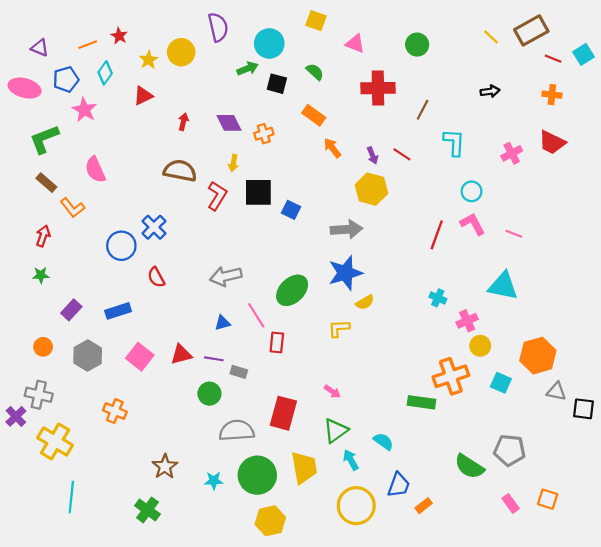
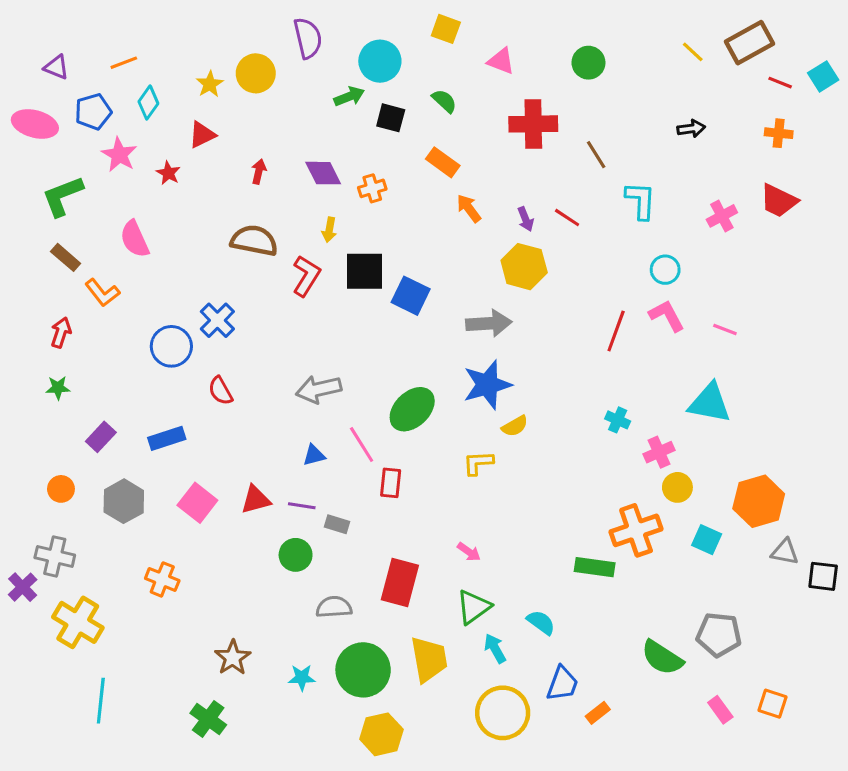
red star: (119, 36) -> (168, 173), moved
brown line: (423, 110) -> (596, 155), turned -60
blue square: (291, 210) -> (411, 296), size x1.4
gray semicircle: (237, 431) -> (334, 607), size x0.7

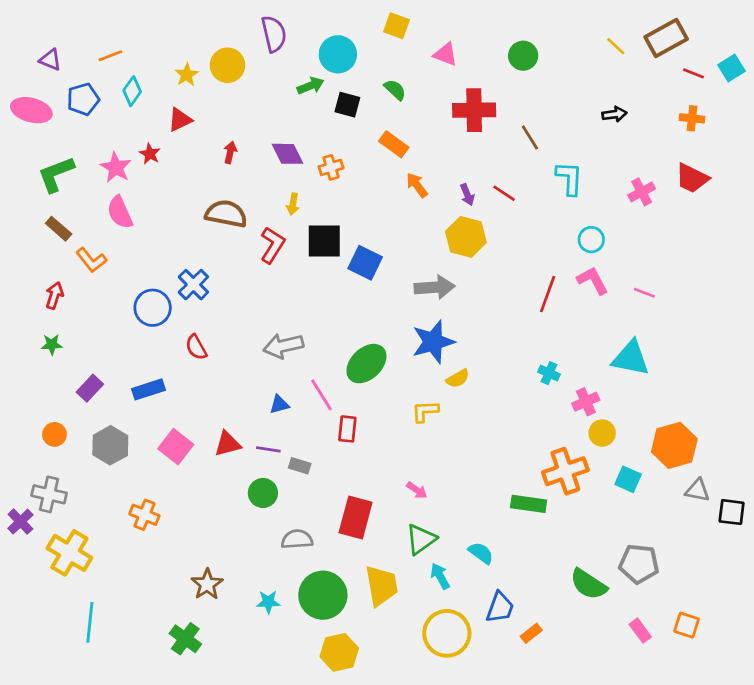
pink star: (119, 155) -> (116, 167), moved

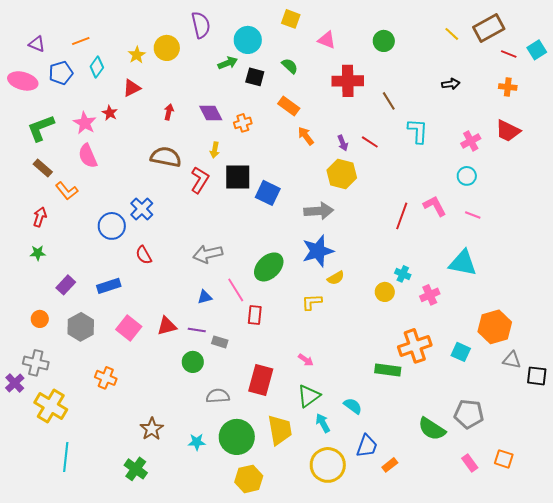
cyan circle: (591, 240) -> (467, 176), moved
yellow circle: (602, 433) -> (385, 292), moved

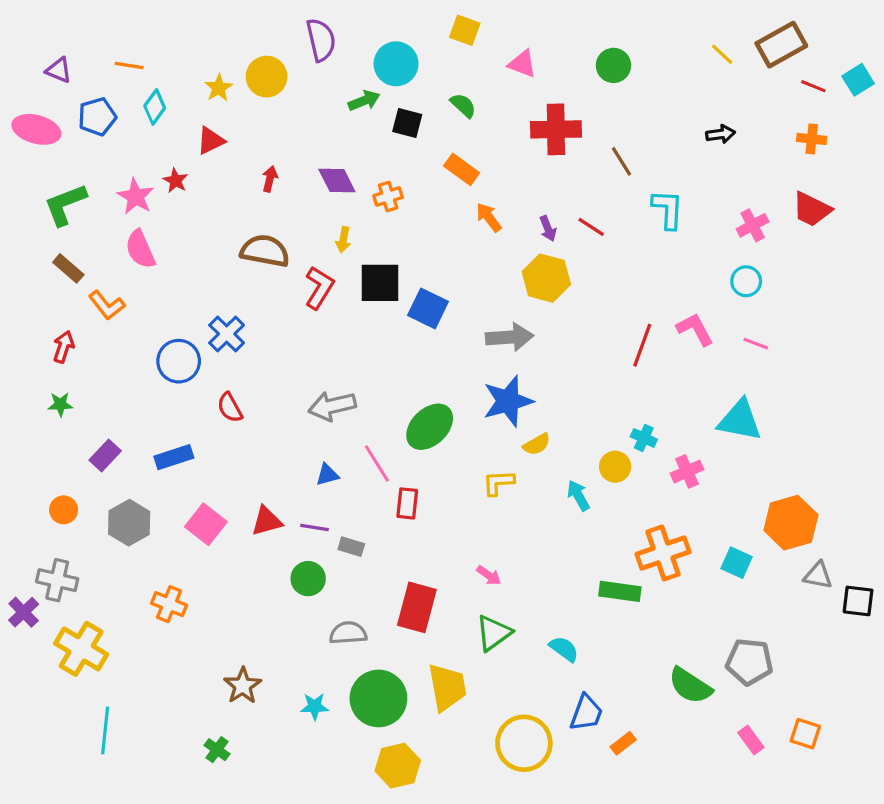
orange line: (81, 41) -> (129, 65), turned 30
cyan arrow: (323, 423) -> (578, 495), moved
green cross: (136, 469) -> (217, 750), size x0.7

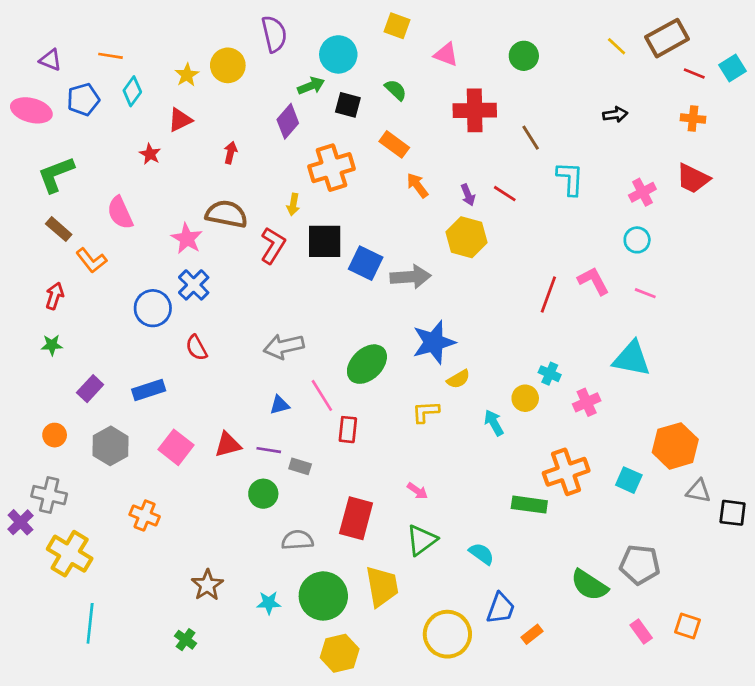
purple diamond: (337, 181) -> (288, 121), moved, turned 68
pink star: (135, 197) -> (187, 239), moved
orange cross: (388, 197) -> (331, 168), size x1.8
gray arrow: (510, 337) -> (411, 277), moved

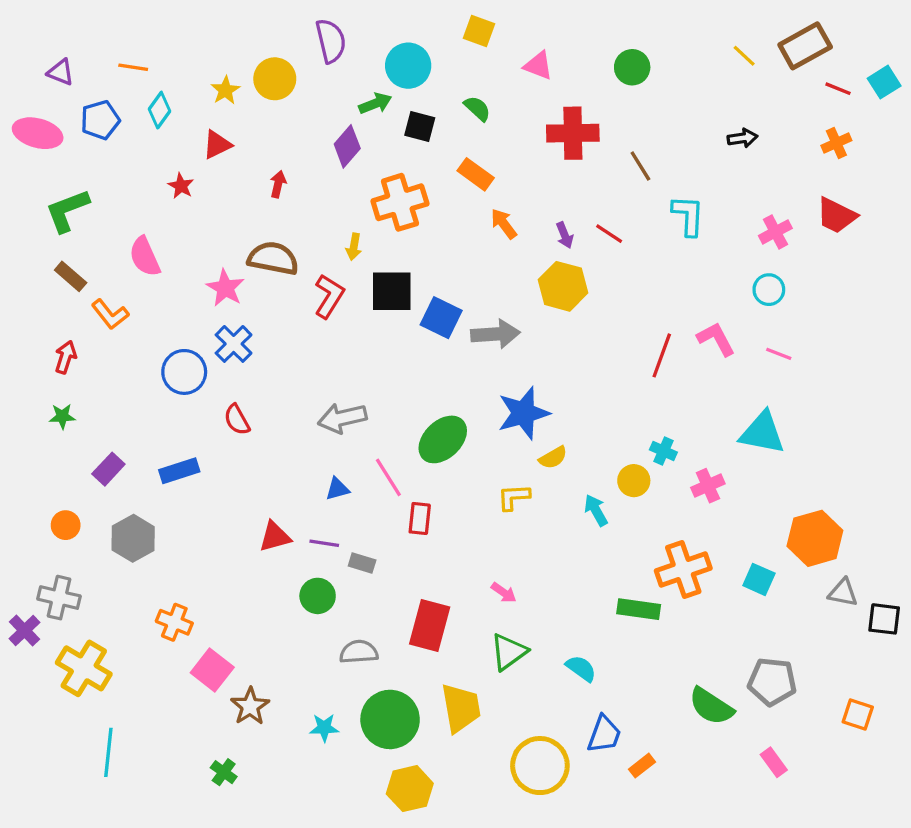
orange cross: (693, 119) -> (836, 143), turned -30
pink square: (176, 447) -> (212, 670), moved
orange square: (688, 626) -> (858, 714), moved

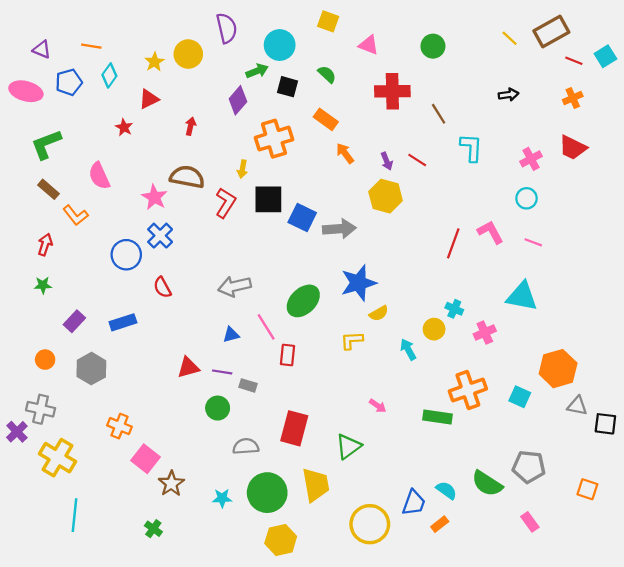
pink arrow: (504, 593) -> (378, 406), moved
cyan semicircle: (581, 668) -> (446, 490), moved

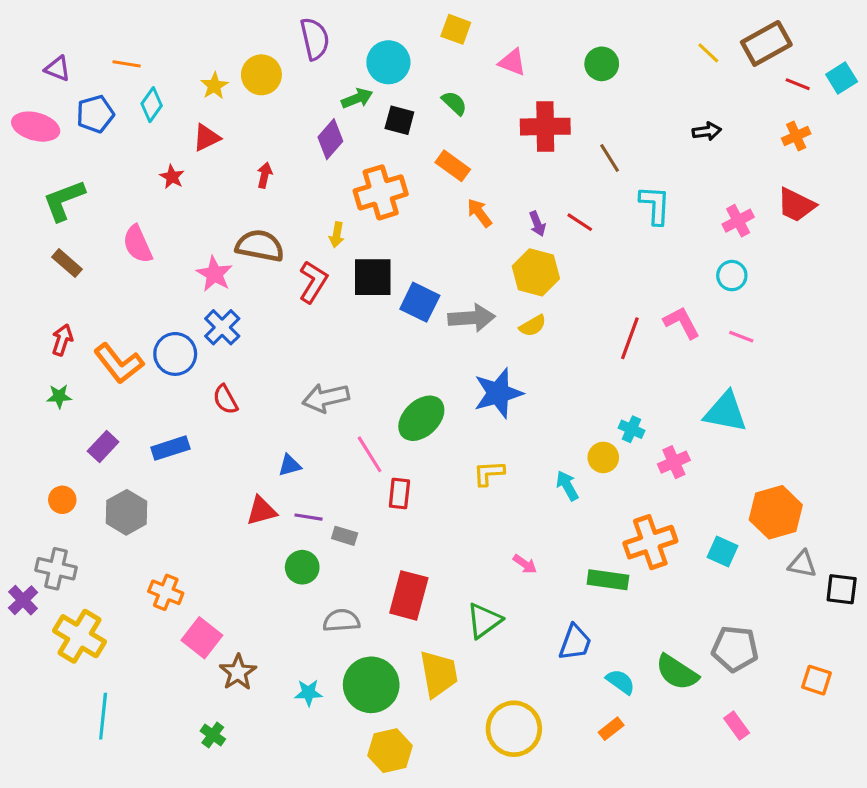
orange L-shape: (76, 215) -> (119, 363), moved, size x1.4
yellow semicircle: (379, 313) -> (533, 326), moved
blue triangle: (231, 335) -> (290, 465), moved
blue trapezoid: (414, 503) -> (575, 642), moved

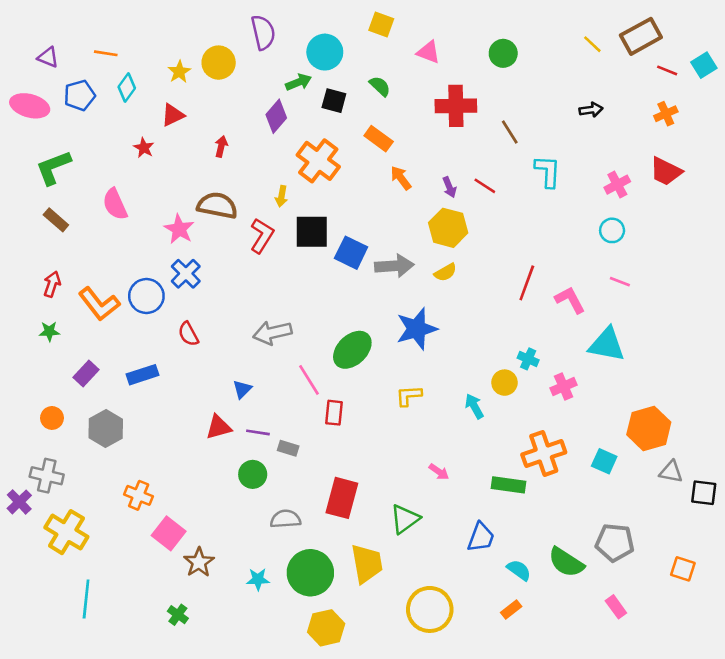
orange cross: (381, 192) -> (318, 161), turned -36
pink L-shape: (682, 323) -> (570, 300), moved
blue triangle: (290, 465) -> (242, 389), turned -30

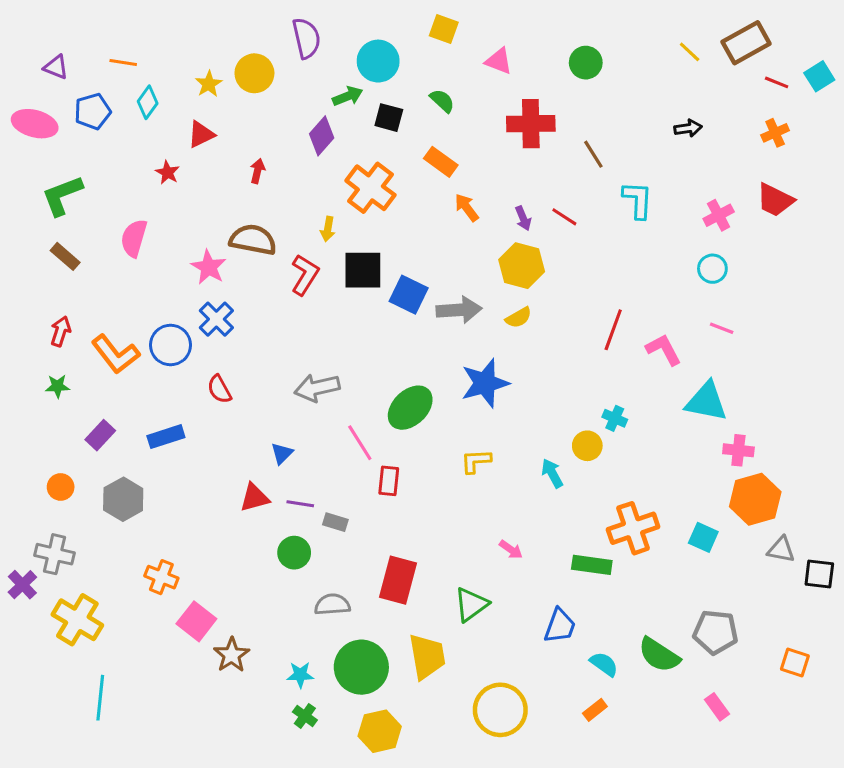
pink semicircle: (115, 204) -> (134, 238), turned 40
pink cross: (564, 387) -> (738, 450), moved, turned 30
green cross: (178, 615) -> (305, 716), moved

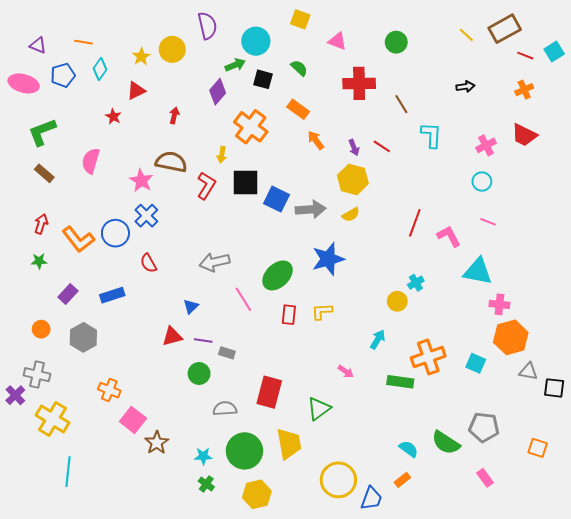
cyan cross: (615, 418) -> (416, 283), turned 35
cyan arrow: (552, 473) -> (378, 339), moved, turned 60
red rectangle: (389, 481) -> (289, 315), moved
blue trapezoid: (560, 626) -> (371, 498), moved

